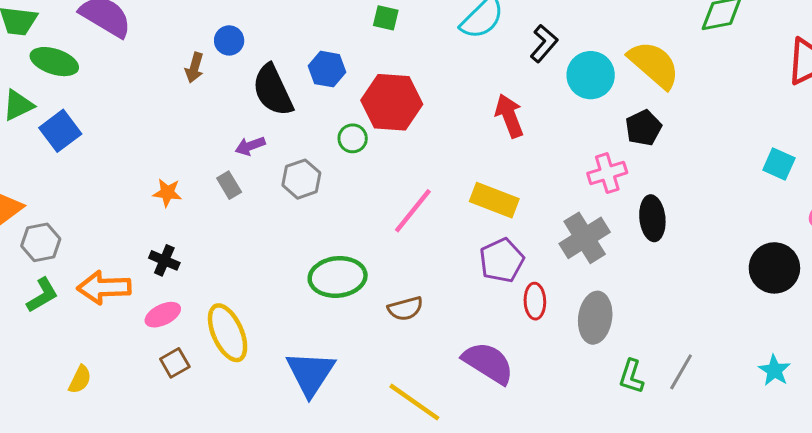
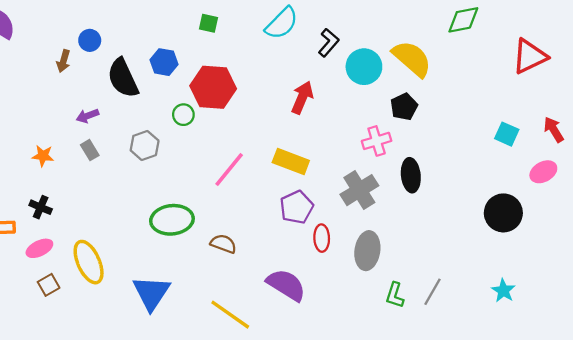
red arrow: (509, 116) -> (302, 98), turned 44
purple arrow: (250, 146) -> (87, 116), moved
brown semicircle: (405, 309) -> (223, 244), turned -145

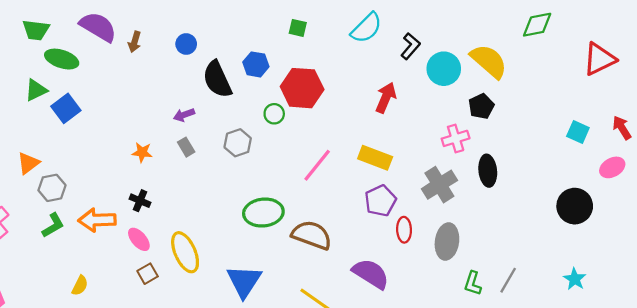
brown arrow: (63, 61) -> (135, 42), moved
brown semicircle: (223, 244) -> (312, 235), size x1.6
pink ellipse: (39, 248) -> (139, 239), turned 75

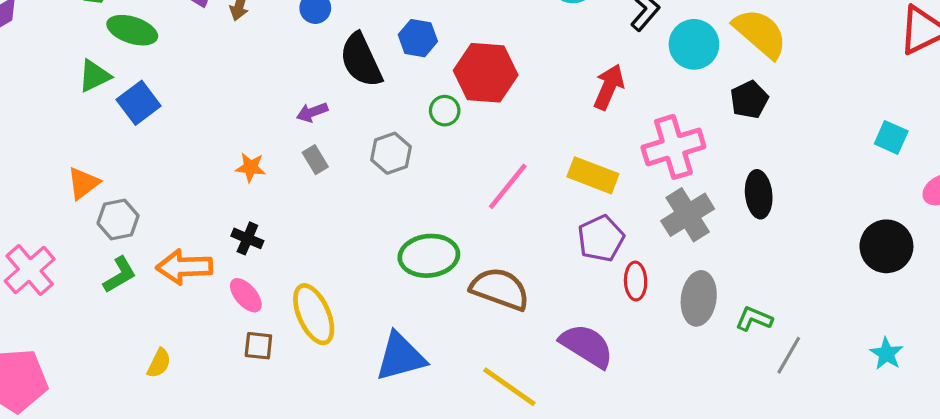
pink cross: (456, 138) -> (673, 147), moved, size x1.5
brown square: (148, 274) -> (258, 346), turned 36
blue triangle: (244, 281) -> (400, 357), turned 42
green L-shape: (473, 283) -> (754, 319), moved, turned 95

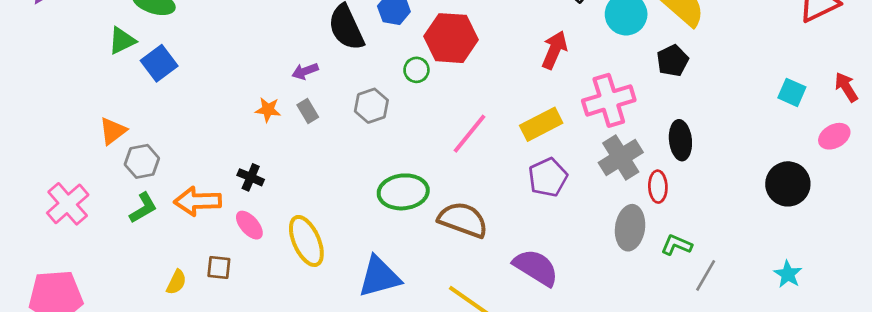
orange star: (251, 167) -> (268, 110), moved
yellow rectangle: (593, 175) -> (541, 124), turned -48
red ellipse: (636, 281) -> (658, 187), moved
brown square: (258, 346) -> (219, 268), moved

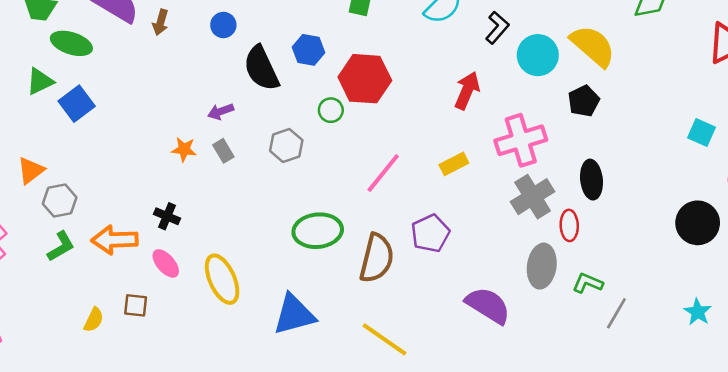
yellow rectangle: (541, 124) -> (454, 164), size x0.7
purple pentagon: (548, 177) -> (430, 233), moved
brown semicircle: (463, 220) -> (377, 258), turned 84
purple semicircle: (536, 268) -> (488, 305), moved

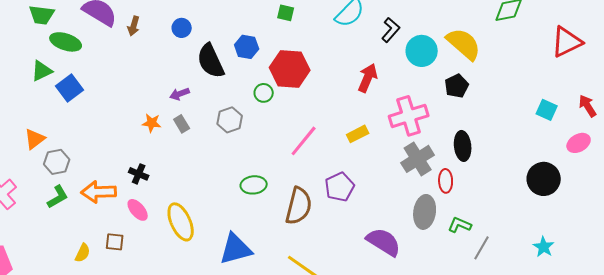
green ellipse: (318, 231) -> (254, 185), size x0.7

